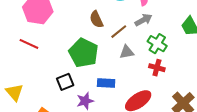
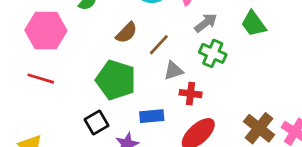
brown semicircle: (96, 19) -> (126, 33), turned -102
gray arrow: (143, 20) -> (206, 23), moved
red cross: (157, 68) -> (191, 94), moved

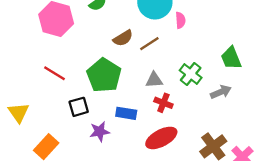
gray arrow: (206, 23) -> (221, 92), moved
brown line: (159, 45) -> (149, 44), moved
red line: (41, 79) -> (54, 73), moved

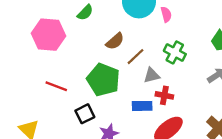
brown line: (149, 44) -> (136, 57), moved
green cross: (191, 74) -> (175, 52), moved
blue rectangle: (126, 113) -> (142, 106), moved

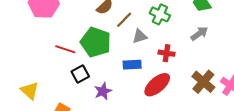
red line: (56, 86) -> (65, 49), moved
red cross: (164, 95) -> (167, 53), moved

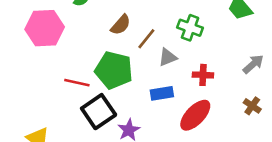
gray arrow: (199, 34) -> (253, 64), moved
black square: (80, 74) -> (99, 112), size x1.5
brown cross: (203, 82) -> (252, 106), size x0.6

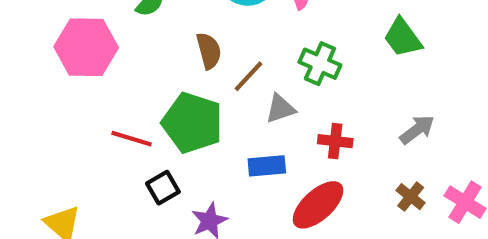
brown semicircle: (121, 25) -> (209, 51), turned -60
black square: (99, 112) -> (163, 188), size x0.6

